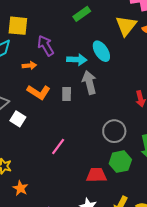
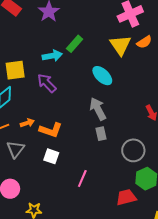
cyan arrow: (77, 60) -> (52, 56), moved
orange arrow: (29, 66) -> (27, 123), moved
gray rectangle: (67, 94) -> (101, 134), moved
white square: (18, 119) -> (51, 156), moved

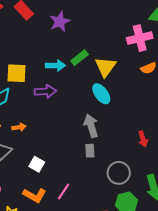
yellow triangle: (120, 45) -> (105, 67), moved
purple arrow: (47, 83) -> (45, 91), turned 120
orange L-shape: (51, 130) -> (35, 195), moved

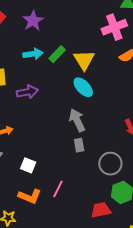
cyan arrow: (55, 65) -> (33, 54), moved

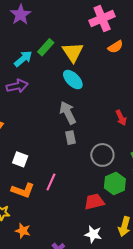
cyan arrow: (33, 54) -> (23, 59), moved, turned -30

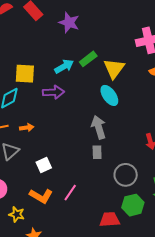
purple star: (21, 15) -> (69, 23), turned -30
white square: (20, 159) -> (44, 165), turned 35

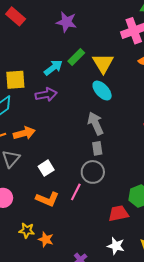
purple star: (69, 23) -> (66, 22), moved
orange arrow: (27, 128) -> (24, 133), size x1.5
gray circle: (126, 175) -> (93, 172), moved
yellow star: (17, 214) -> (27, 230), moved

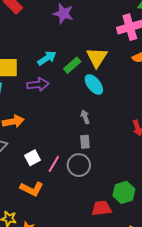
green rectangle: (76, 57) -> (72, 65), moved
gray arrow: (96, 123) -> (85, 117), size x0.6
pink line: (76, 192) -> (54, 164), moved

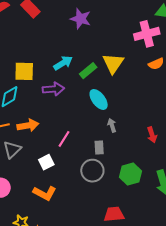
cyan ellipse: (94, 84) -> (99, 99), moved
gray arrow: (85, 117) -> (112, 125), moved
pink line: (54, 164) -> (64, 139), moved
green hexagon: (124, 192) -> (130, 174), moved

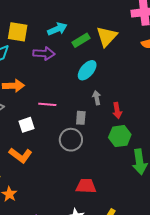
cyan ellipse: (99, 99) -> (87, 70), turned 70
red arrow: (152, 135) -> (117, 110), moved
pink line: (64, 139) -> (47, 104), turned 54
green hexagon: (130, 174) -> (120, 136), moved

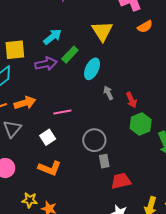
green rectangle: (81, 40) -> (70, 55), moved
gray rectangle: (81, 118) -> (104, 161), moved

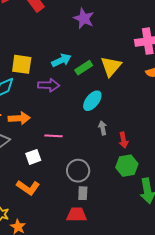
green rectangle: (70, 55) -> (84, 68), moved
red trapezoid: (121, 181) -> (77, 215), moved

